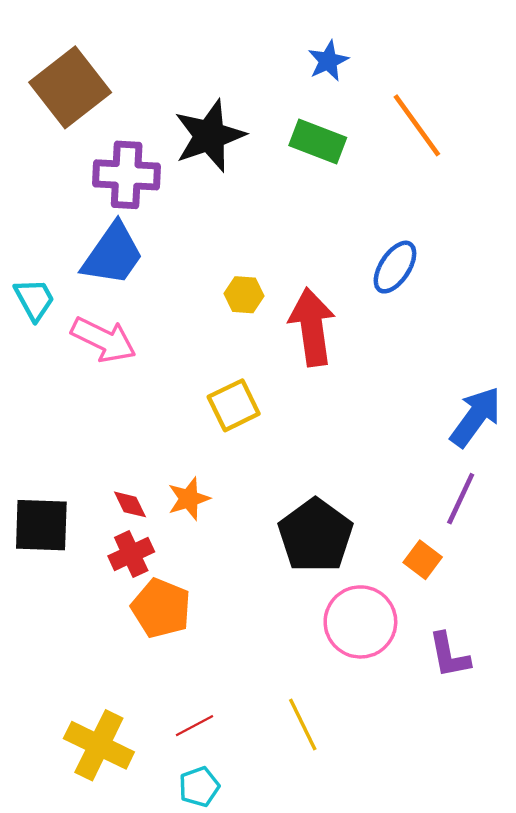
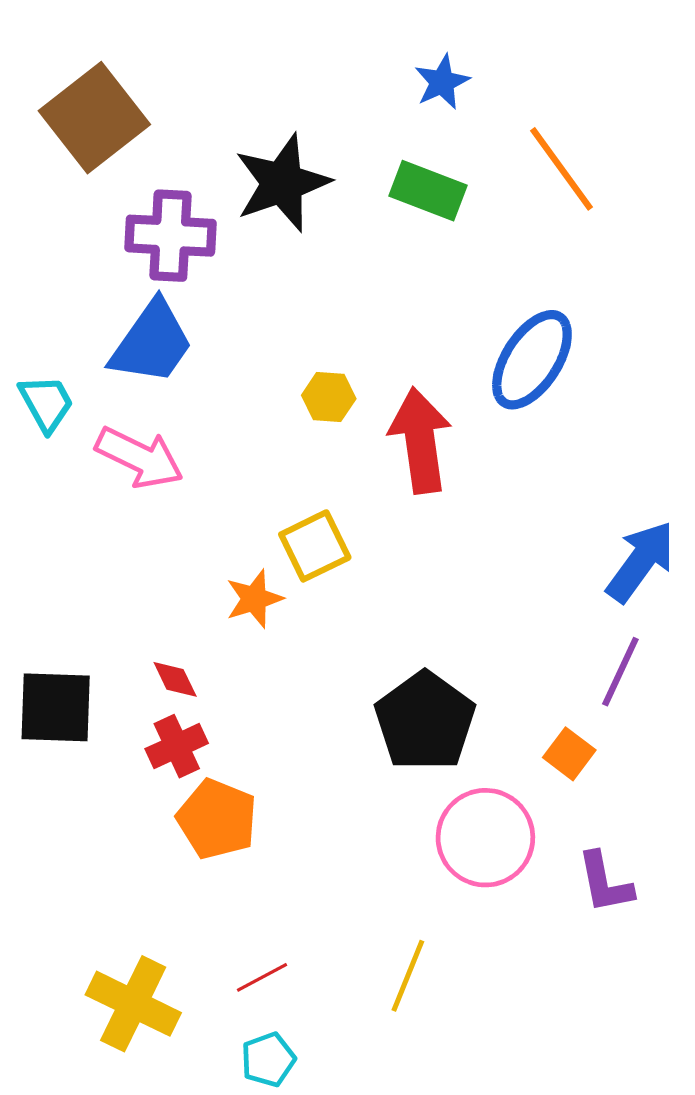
blue ellipse: (395, 267) -> (532, 360), size x1.4
orange star: (189, 499) -> (254, 599), moved
yellow line: (303, 724) -> (408, 976), turned 48

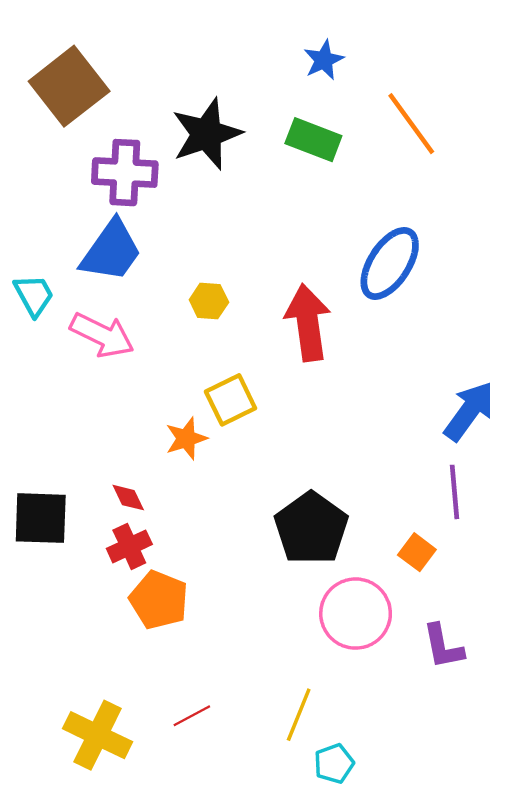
yellow hexagon: (329, 397) -> (209, 301), moved
purple line: (620, 672) -> (454, 492), turned -30
cyan pentagon: (268, 1060) -> (334, 764), moved

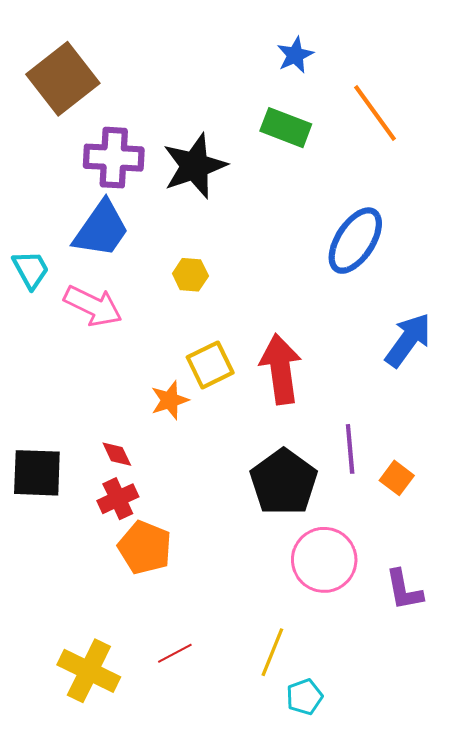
black star: (207, 134) -> (195, 166), moved
red arrow: (308, 323) -> (281, 369), moved
blue arrow: (469, 411) -> (408, 340), moved
purple line: (454, 492) -> (350, 449), moved
orange square: (417, 552) -> (397, 478), moved

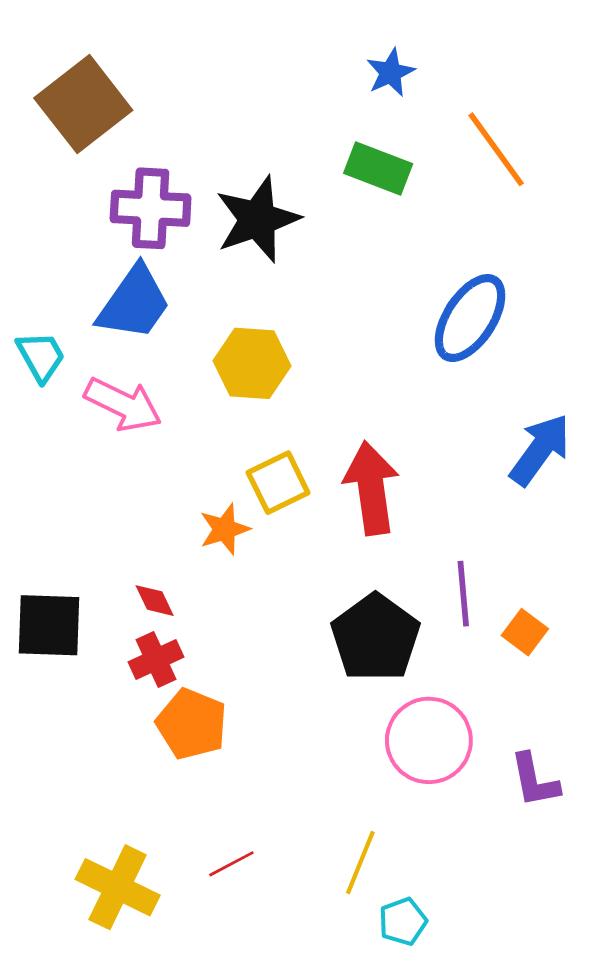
yellow hexagon: (190, 275) -> (252, 363), size x1.6

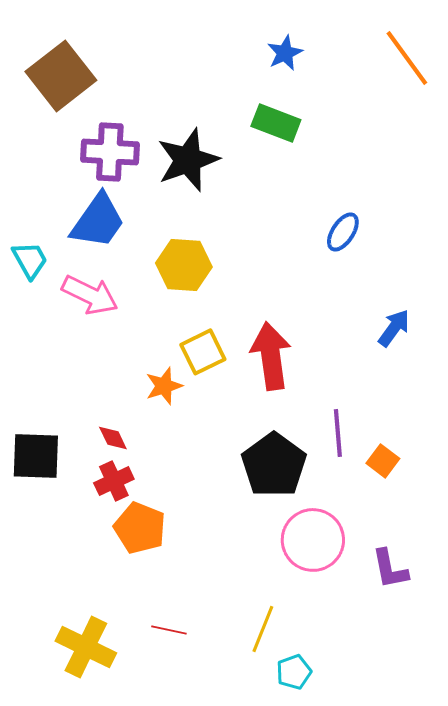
orange line: (496, 149) -> (407, 58), moved
blue ellipse: (470, 318) -> (343, 232), size x0.6
blue arrow: (540, 450) -> (394, 328), size x0.7
red line: (231, 864) -> (169, 630), turned 40

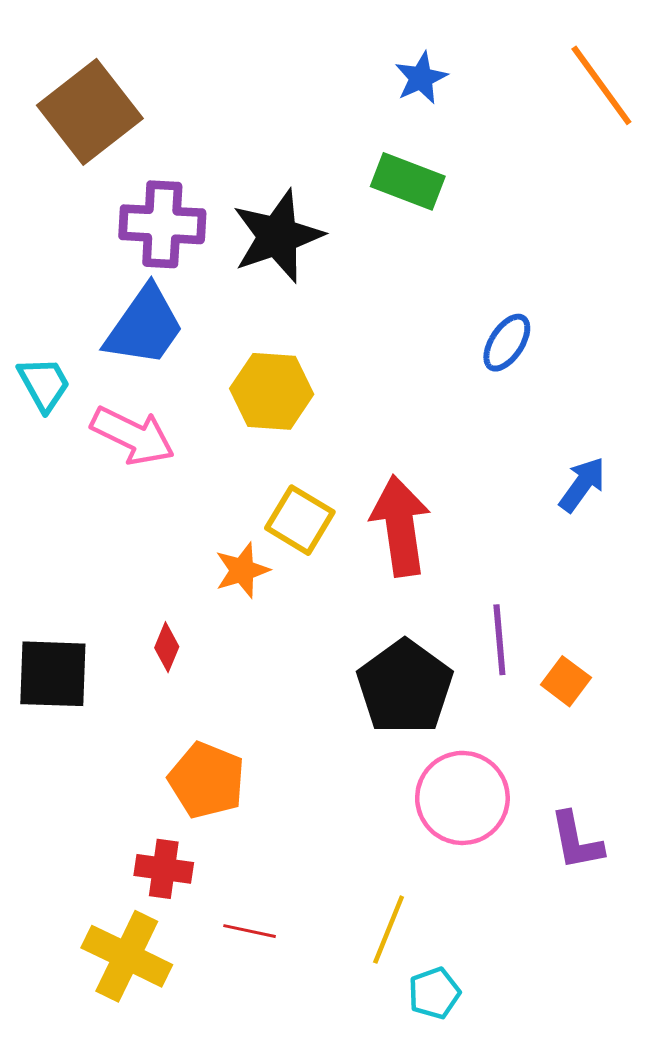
yellow square: (203, 352) -> (300, 520), turned -33
red diamond: (113, 438) -> (167, 647), turned 48
red cross: (114, 481) -> (164, 869), moved, turned 33

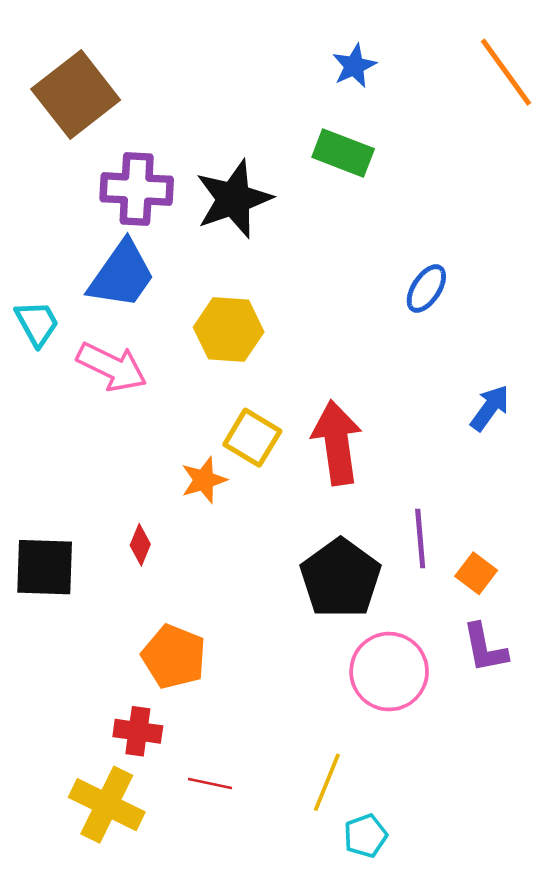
purple L-shape: (576, 841) -> (485, 648), moved

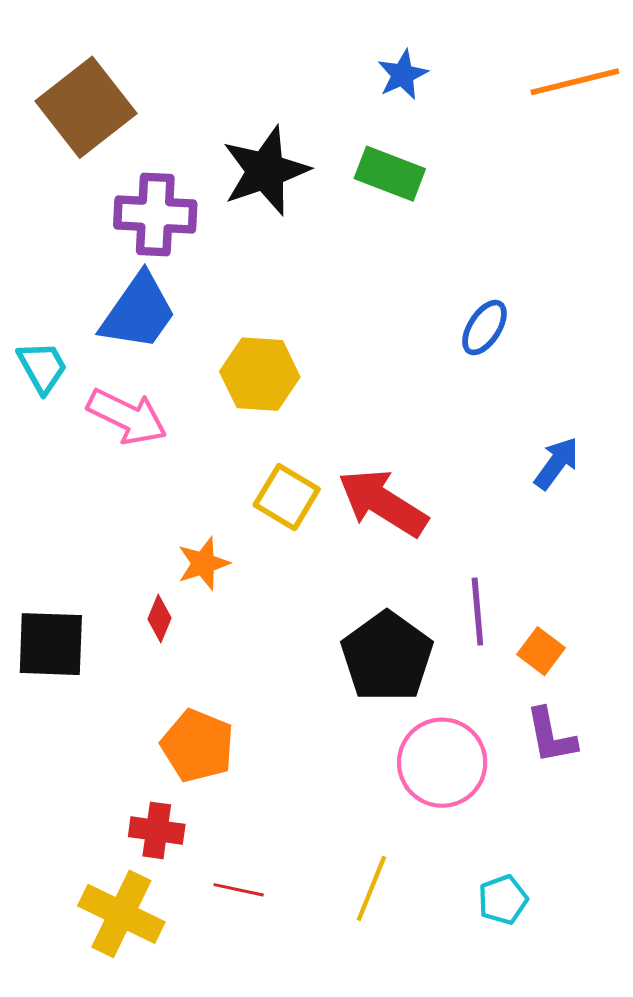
orange line: (506, 72) -> (575, 82), turned -68
black star: (234, 199) -> (265, 171), moved
red arrow: (337, 443) -> (383, 503), turned -50
orange star: (204, 480) -> (203, 563), moved
cyan pentagon: (365, 836) -> (503, 900), moved

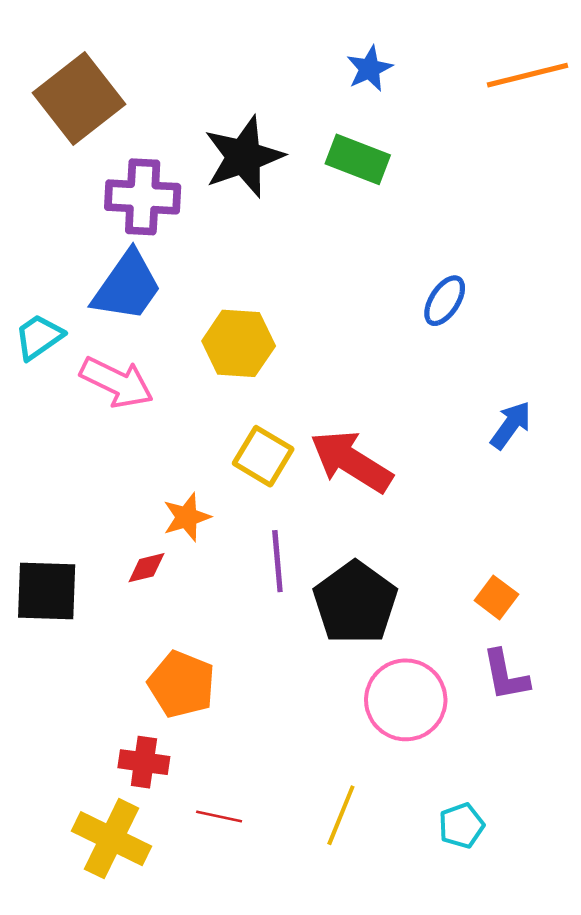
cyan trapezoid: (42, 367) -> (39, 337), turned -96
purple line: (477, 612) -> (277, 561), moved
red diamond: (160, 619) -> (146, 568), turned 54

